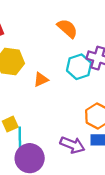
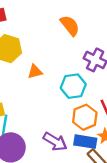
cyan hexagon: (79, 67) -> (73, 86), moved

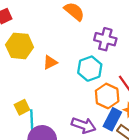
blue rectangle: (85, 142) -> (112, 119), turned -60

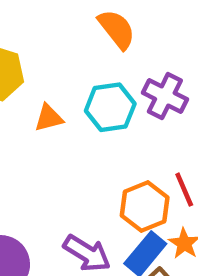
cyan hexagon: (90, 69) -> (110, 107), moved

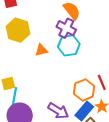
purple cross: (165, 96) -> (66, 28), moved

